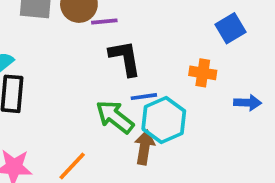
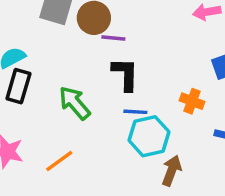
green arrow: (115, 117) -> (75, 103), moved
brown arrow: (144, 147) -> (172, 171), moved

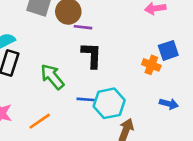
orange cross: (192, 101) -> (151, 65), moved
blue line: (135, 112) -> (86, 99), moved

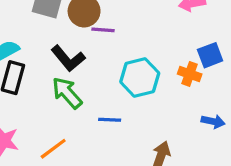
black L-shape: (92, 55) -> (68, 58), moved, turned 140
cyan hexagon: (109, 103) -> (140, 77), moved

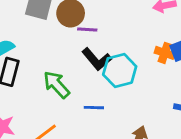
black L-shape: (68, 58) -> (97, 59), moved
orange cross: (190, 74) -> (165, 53), moved

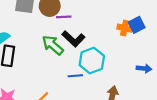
cyan hexagon: (120, 71) -> (92, 61), moved
green arrow: (56, 85) -> (53, 45), moved

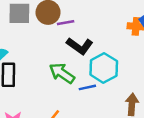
green arrow: (53, 45) -> (62, 73), moved

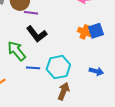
cyan hexagon: (104, 68) -> (58, 67), moved

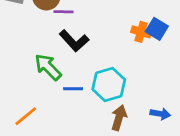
blue square: (96, 31) -> (157, 29), turned -35
blue arrow: (96, 71) -> (160, 114), moved

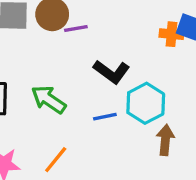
black L-shape: (74, 41) -> (111, 72), moved
green arrow: (48, 67) -> (49, 99), moved

